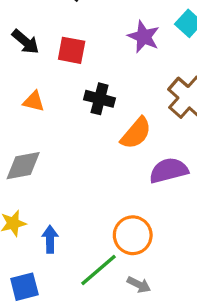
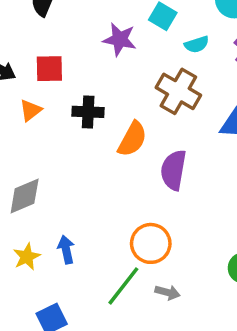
orange triangle: (34, 101) -> (31, 110), moved, turned -40
purple semicircle: (169, 170) -> (173, 170), turned -54
blue arrow: (50, 239) -> (66, 250), moved

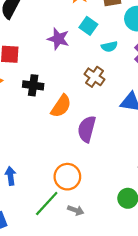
brown cross: (178, 91) -> (94, 77), size x0.7

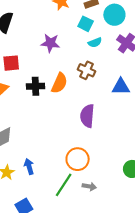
cyan square: (88, 26) -> (86, 24), moved
orange semicircle: (61, 106) -> (59, 83), moved

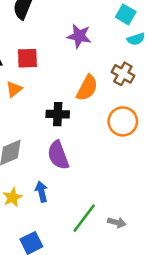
black cross: (35, 86) -> (58, 114), moved
purple semicircle: (87, 116) -> (58, 155), moved, turned -30
orange circle: (78, 159) -> (123, 121), moved

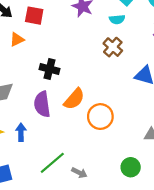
cyan semicircle: (136, 39) -> (117, 19), moved
orange semicircle: (87, 88) -> (74, 99), moved
orange circle: (123, 121) -> (100, 117), moved

